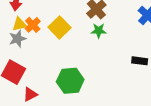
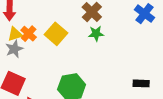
black rectangle: (140, 61) -> (141, 83), moved

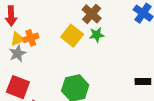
orange cross: (29, 34) -> (31, 38), turned 32
yellow square: (56, 34) -> (72, 36), moved

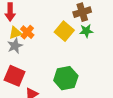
brown cross: (92, 14) -> (82, 12), turned 30
orange cross: (31, 38) -> (27, 32), turned -32

